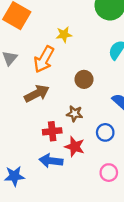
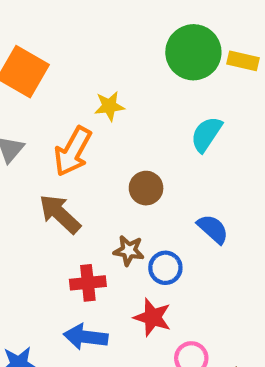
brown arrow: (37, 94) -> (60, 214), turned -110
blue circle: (105, 132) -> (165, 268), moved
red star: (75, 147) -> (152, 317), moved

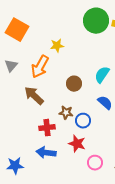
cyan semicircle: (206, 134) -> (102, 75), moved

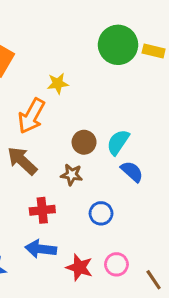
cyan semicircle: (102, 75) -> (118, 142), moved
brown star: (66, 113) -> (72, 175), moved
blue circle: (83, 121) -> (101, 213), moved
red star: (77, 144) -> (79, 267), moved

